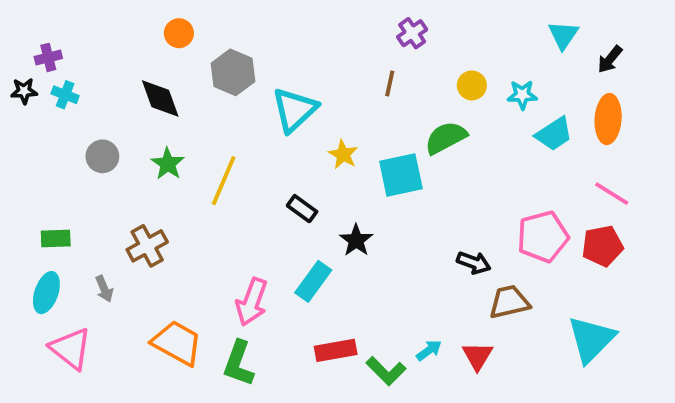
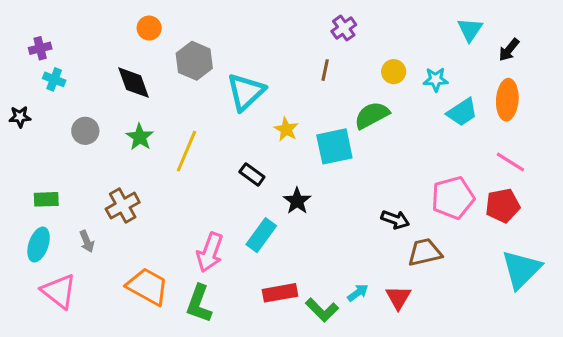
black star: (24, 91) -> (20, 117), moved
cyan triangle: (591, 339) -> (521, 269), moved

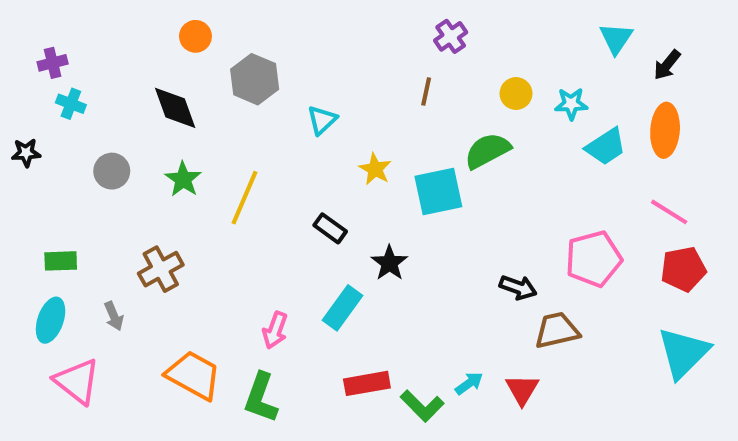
cyan triangle: (246, 92) -> (322, 120), size x0.6
red pentagon: (503, 206) -> (683, 269), moved
pink arrow: (210, 252) -> (275, 330), size x0.7

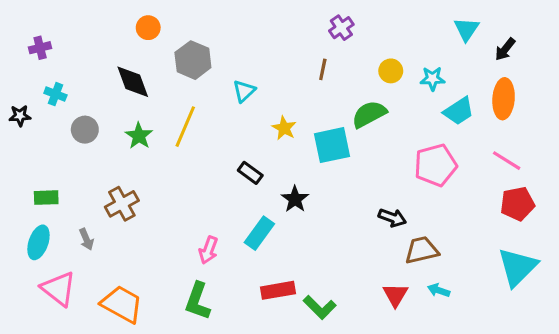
cyan cross: (71, 104) -> (55, 94), moved
yellow line: (244, 198) -> (185, 127), moved
pink pentagon: (594, 259) -> (436, 165), moved
orange trapezoid: (193, 375) -> (122, 304), moved
cyan arrow: (469, 383) -> (439, 290), moved, turned -125

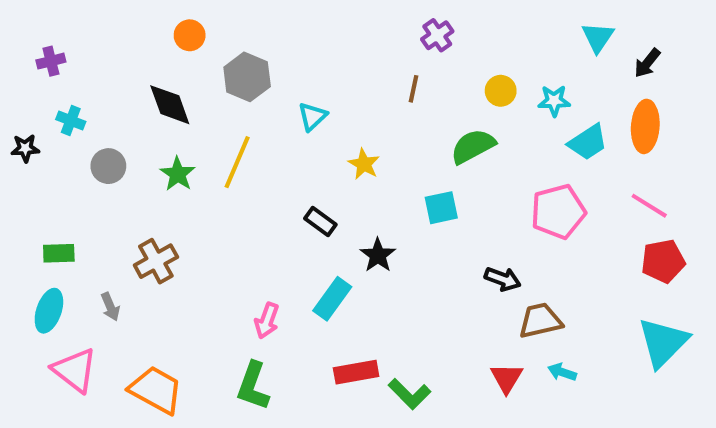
cyan square: (332, 145) -> (441, 208), moved, size x0.7

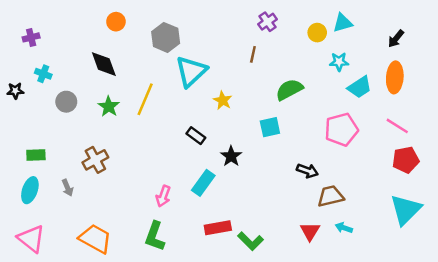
cyan triangle: (598, 37) -> (343, 23), moved, turned 40
gray hexagon: (247, 77) -> (166, 37), moved
yellow circle: (501, 91) -> (317, 33), moved
cyan triangle: (312, 117) -> (191, 71), size x1.8
pink triangle: (75, 370) -> (31, 239), moved

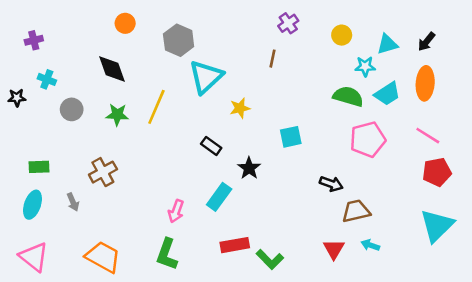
cyan triangle: (343, 23) -> (387, 44), moved
green semicircle: (289, 90) -> (348, 96), moved, turned 44
yellow star: (223, 100) -> (240, 108), turned 30
green star: (109, 107) -> (117, 115), turned -30

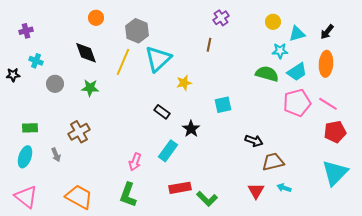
yellow circle: (342, 35) -> (273, 22), moved
yellow line: (156, 107) -> (123, 62), moved
pink pentagon: (368, 139) -> (297, 103), moved

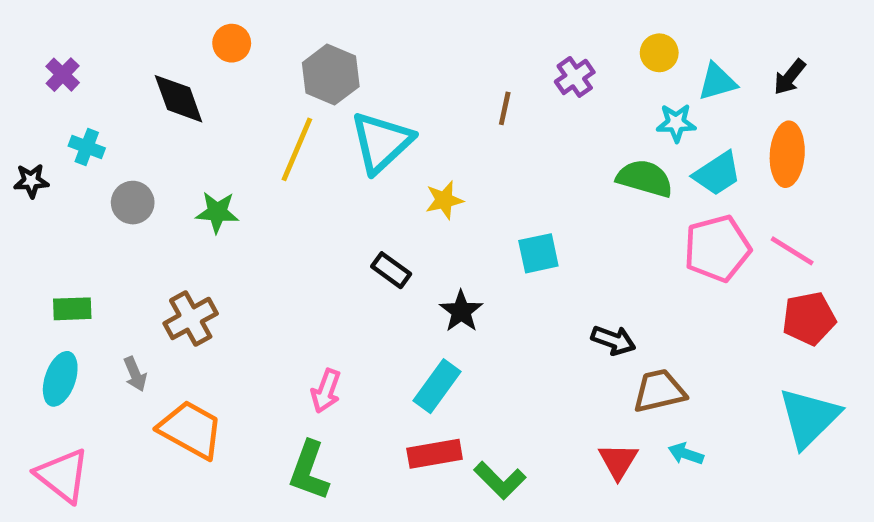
purple cross: (221, 18) -> (575, 77), moved
purple cross: (26, 31) -> (63, 75), turned -32
black diamond: (86, 53) -> (179, 99), moved
cyan rectangle: (168, 151) -> (437, 386), moved
orange trapezoid: (79, 197) -> (191, 430), moved

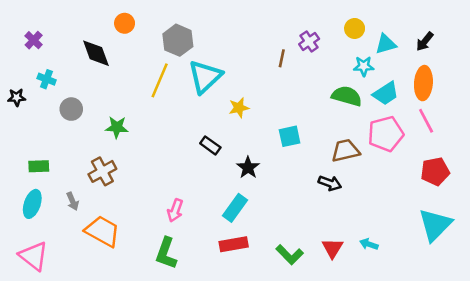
brown line: (505, 108) -> (282, 58), moved
green star: (217, 212) -> (117, 127), moved
pink line: (792, 251) -> (426, 121), moved, turned 30
brown trapezoid: (659, 391) -> (345, 151), moved
green L-shape: (500, 480) -> (290, 255), moved

